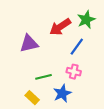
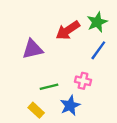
blue line: (77, 47) -> (98, 50), moved

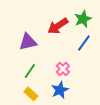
pink cross: (83, 81) -> (63, 69), moved, turned 32
green line: (49, 87) -> (30, 71), moved, turned -42

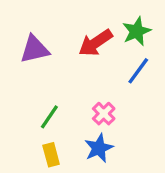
purple triangle: (28, 42) -> (35, 49), moved
yellow rectangle: (31, 94) -> (51, 155), turned 32

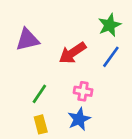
red arrow: (95, 43) -> (72, 53), moved
pink cross: (104, 114) -> (83, 91), turned -36

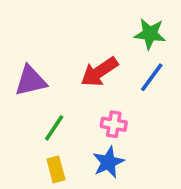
green star: (110, 25) -> (150, 34), turned 30
purple triangle: (27, 40) -> (31, 81), moved

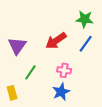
purple triangle: (31, 81) -> (17, 46), turned -42
yellow rectangle: (56, 169) -> (12, 93), moved

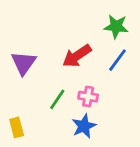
green line: (30, 72) -> (57, 99), moved

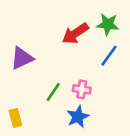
red arrow: (77, 56) -> (75, 33), moved
purple triangle: (24, 63) -> (22, 58), turned 30

